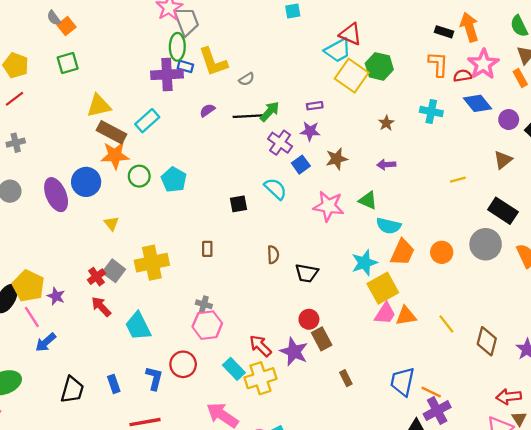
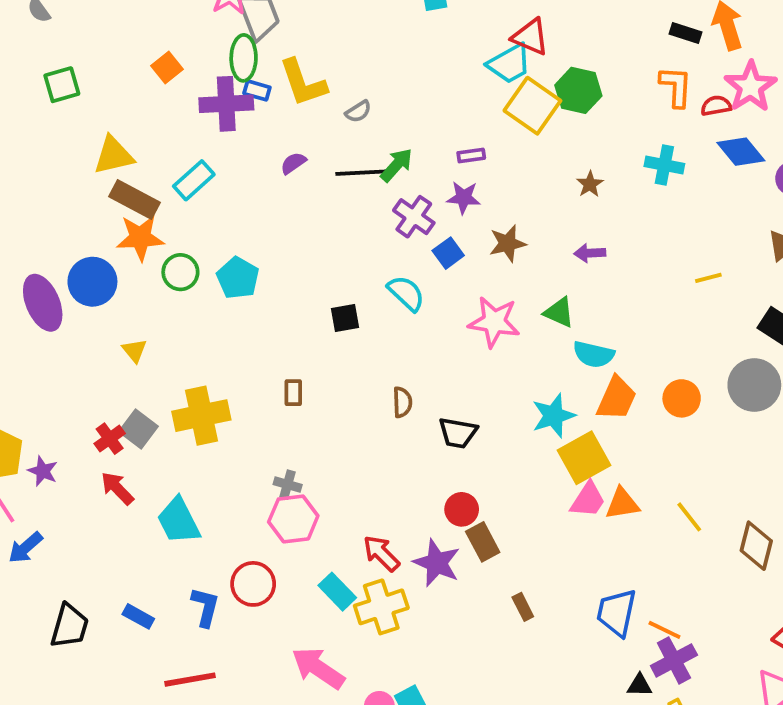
orange square: (66, 26) -> (167, 67), moved
blue rectangle: (114, 384) -> (138, 616), turned -42

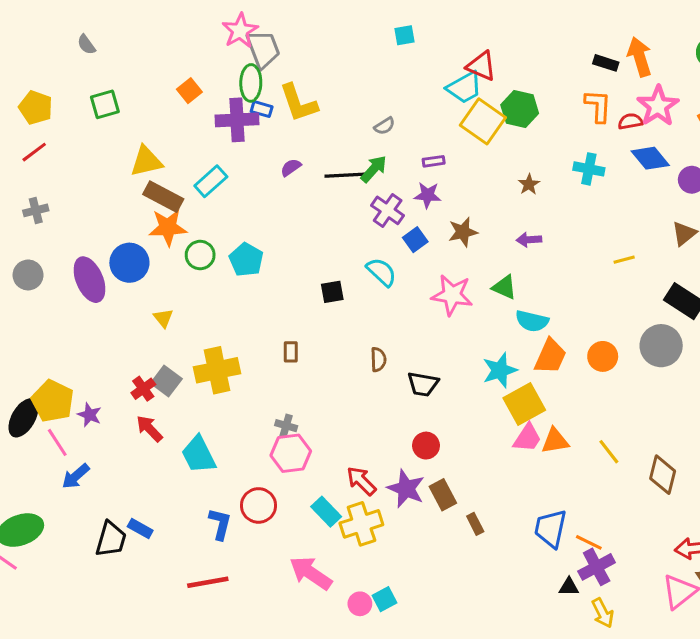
gray semicircle: (358, 111) -> (384, 126), moved
brown rectangle: (483, 542) -> (443, 495), moved
blue rectangle: (138, 616) -> (140, 529), moved

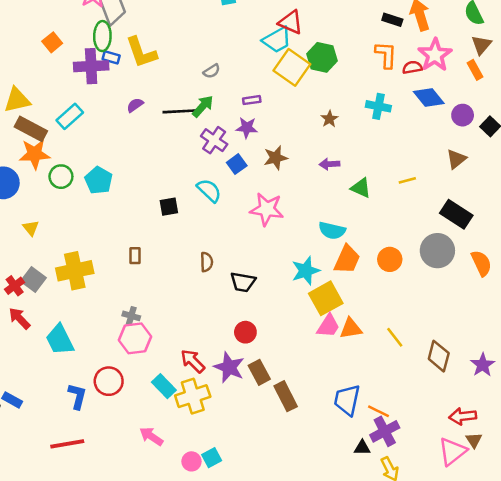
green triangle: (504, 287) -> (361, 188), moved
brown rectangle: (475, 524) -> (286, 396), size x1.6
pink arrow: (311, 573) -> (151, 436), size x0.7

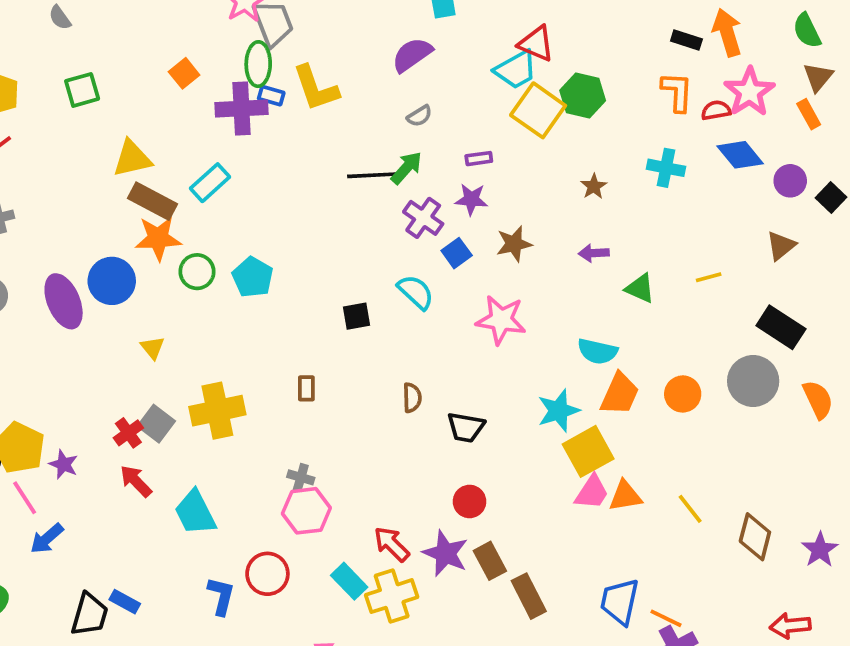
purple semicircle: (135, 105) -> (412, 55), moved, size x1.6

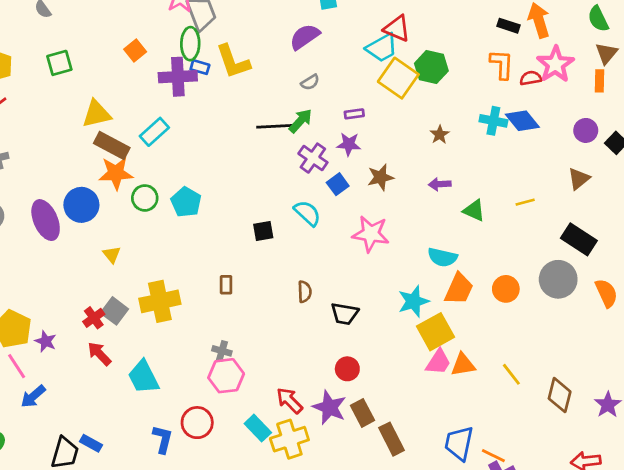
orange rectangle: (809, 114) -> (600, 81), turned 30
blue diamond: (740, 155) -> (522, 121), moved

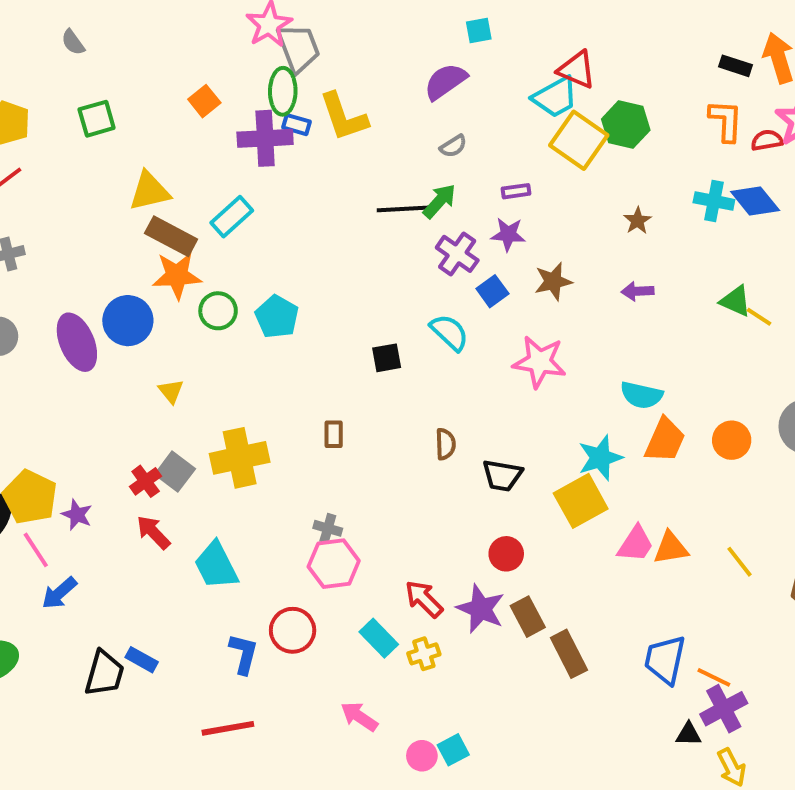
yellow line: (525, 202) -> (759, 317), turned 48
green triangle: (474, 210) -> (736, 301), moved
yellow square: (436, 332) -> (581, 501), moved
yellow cross: (289, 439) -> (424, 654), size x0.6

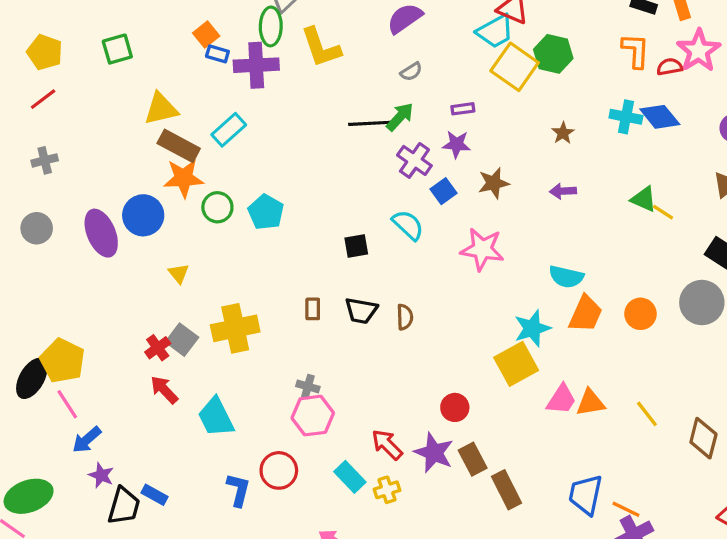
blue rectangle: (296, 125) -> (217, 54), moved
black trapezoid: (502, 475) -> (361, 311), moved
purple star: (77, 515) -> (101, 475), moved

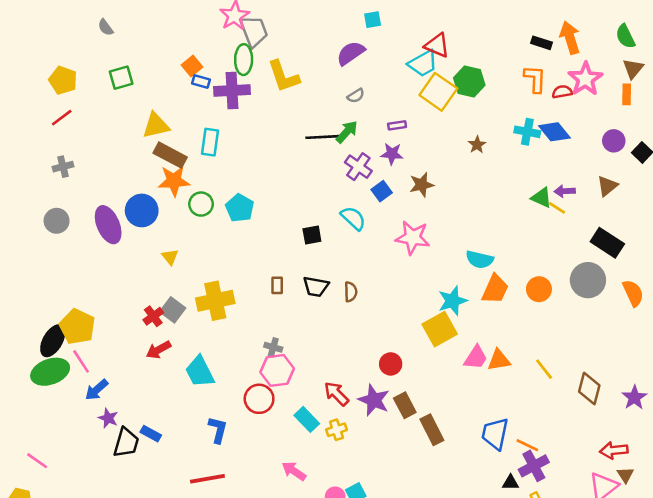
cyan rectangle: (229, 130) -> (210, 142), turned -40
purple arrow: (563, 191) -> (565, 191), moved
red arrow: (164, 390) -> (158, 350), turned -75
red circle: (279, 470) -> (259, 399), moved
green ellipse: (29, 496) -> (50, 372), moved

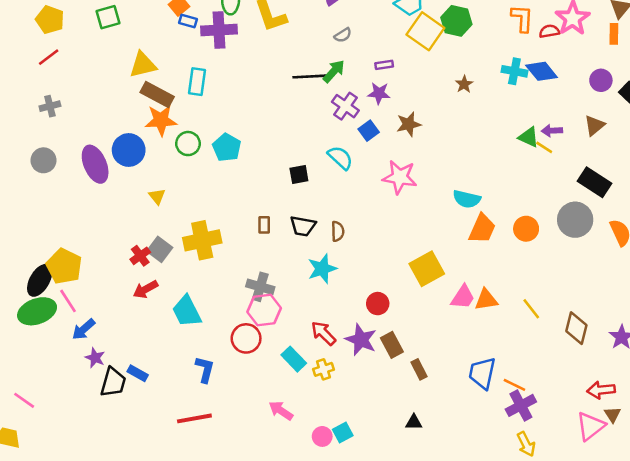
cyan star: (453, 301) -> (322, 269), moved
gray cross: (273, 347) -> (260, 287), size x1.5
brown rectangle: (432, 430) -> (419, 369), size x0.7
black triangle: (511, 483) -> (414, 422), moved

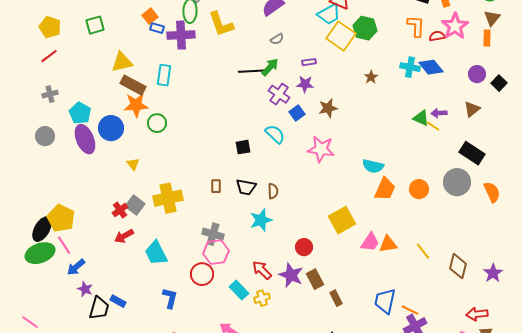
cyan pentagon: (227, 147) -> (80, 113), moved

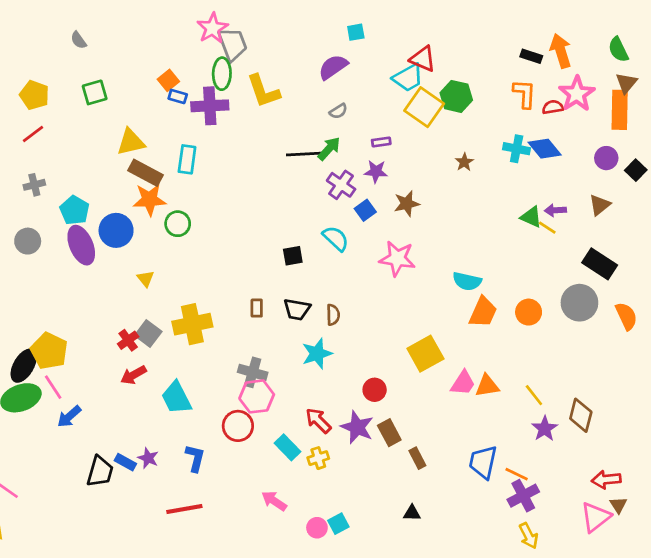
orange rectangle: (487, 38) -> (620, 110), size x1.8
purple star: (493, 273) -> (545, 429), moved
purple star: (85, 289) -> (148, 458), moved

